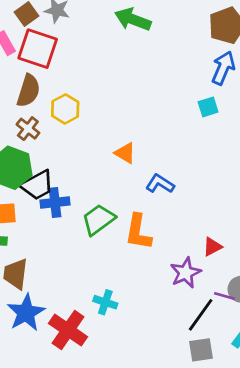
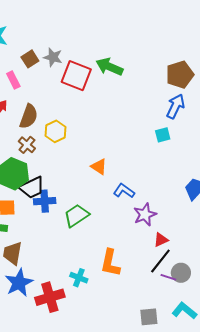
red square: (38, 49) -> (76, 76), moved
orange L-shape: (138, 232) -> (110, 263), moved
purple star: (186, 273) -> (145, 215), moved
black line: (201, 315) -> (160, 261), moved
red cross: (68, 330) -> (50, 297), turned 36

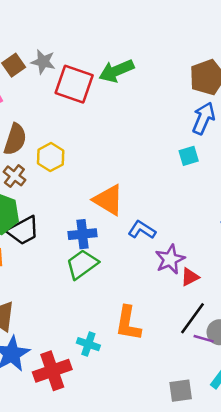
green arrow: (109, 67) -> (116, 71), turned -44
orange triangle: (99, 167) -> (108, 200), size x1.5
blue cross: (45, 201) -> (83, 234), moved
red triangle: (161, 240) -> (190, 277), moved

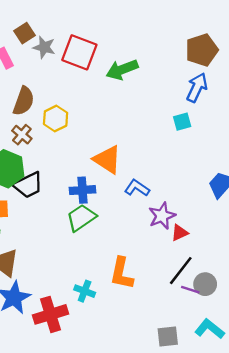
gray star: (43, 62) -> (44, 47), moved
green arrow: (116, 71) -> (122, 70), moved

